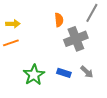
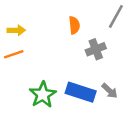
gray cross: (76, 39) -> (96, 49), size x0.7
blue rectangle: (64, 73) -> (81, 92), size x1.6

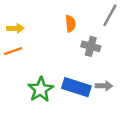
gray cross: (96, 49) -> (91, 46), turned 36
gray arrow: (110, 91) -> (104, 86), turned -42

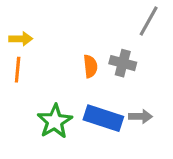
orange semicircle: (70, 24) -> (90, 66), moved
orange line: (13, 51) -> (18, 70), turned -66

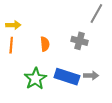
orange semicircle: (90, 66) -> (45, 44), moved

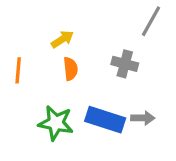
yellow arrow: (13, 25) -> (62, 39), moved, turned -32
green star: (35, 79) -> (56, 123), turned -30

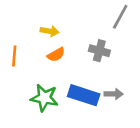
yellow arrow: (62, 39) -> (50, 31), turned 42
orange semicircle: (71, 69) -> (56, 55), turned 66

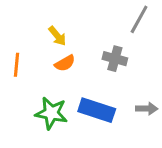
yellow arrow: (50, 31) -> (57, 36), turned 42
gray arrow: (114, 94) -> (147, 109), moved

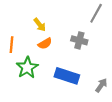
gray arrow: (147, 109) -> (101, 85), moved, turned -56
green star: (51, 113) -> (27, 68), moved, turned 30

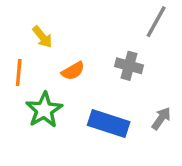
yellow arrow: (40, 25) -> (42, 37), moved
gray arrow: (101, 85) -> (161, 118), moved

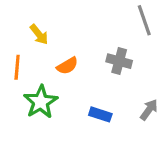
gray line: (156, 22) -> (144, 20), turned -48
blue rectangle: (109, 123) -> (100, 114), size x0.6

